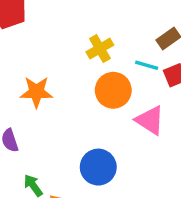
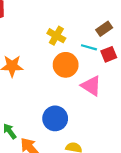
yellow cross: (100, 49) -> (56, 36), turned -30

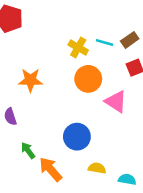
cyan line: (89, 47) -> (105, 42), moved

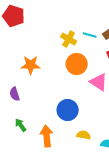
green arrow: (28, 150) -> (21, 125), moved
orange arrow: (51, 169) -> (47, 136), turned 35

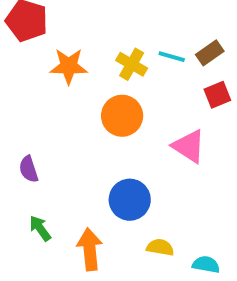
orange circle: (77, 64) -> (122, 116), moved
orange star: (31, 65) -> (69, 66), moved

